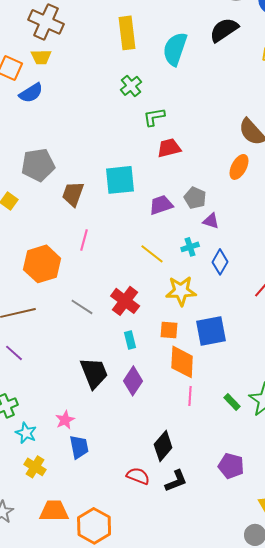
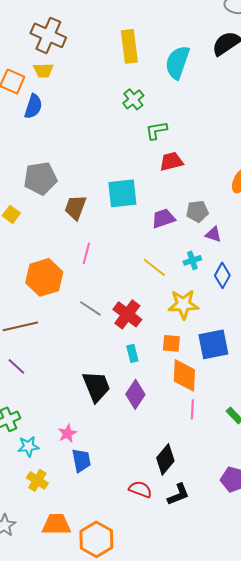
blue semicircle: (31, 93) -> (33, 106), turned -40
gray pentagon: (195, 198) -> (197, 211), turned -30
gray line: (82, 307) -> (90, 308), moved
cyan star: (26, 433) -> (28, 446), turned -30

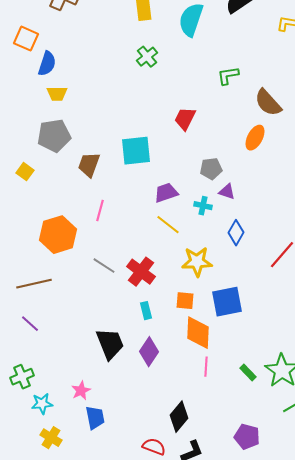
yellow trapezoid: (43, 70) -> (57, 94), moved
green L-shape: (156, 130) -> (228, 76), moved
red trapezoid: (171, 161) -> (185, 119), turned -50
purple trapezoid: (163, 218) -> (166, 193), moved
cyan cross: (192, 260) -> (203, 206), moved, turned 30

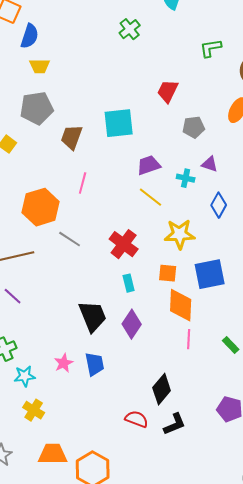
gray pentagon: (211, 169) -> (194, 127), moved
gray line: (104, 266) -> (70, 239), moved
blue trapezoid: (95, 418) -> (95, 364), moved

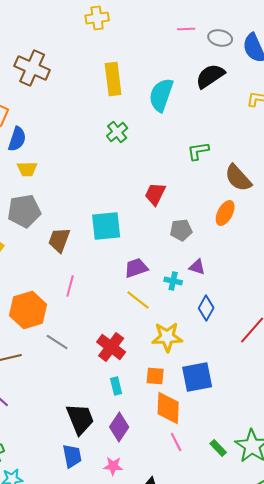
pink line: (189, 339) -> (176, 442), turned -30
pink star: (64, 363) -> (113, 466), moved, turned 30
blue trapezoid: (95, 364) -> (72, 456), moved

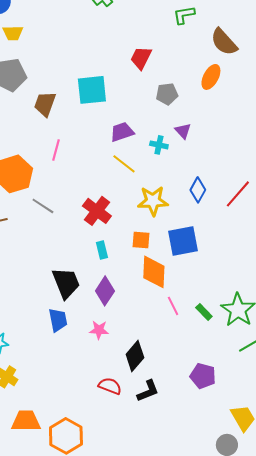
purple triangle: (197, 267) -> (183, 131), turned 30
blue diamond: (206, 308) -> (198, 190), moved
pink line: (176, 442) -> (173, 306), moved

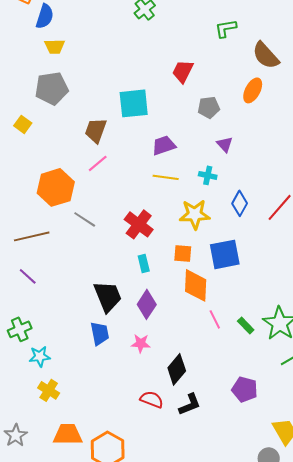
brown trapezoid: (45, 104) -> (96, 130), moved
cyan cross: (159, 145) -> (208, 175), moved
pink line: (56, 150) -> (98, 163), turned 35
yellow line: (124, 164) -> (166, 177), turned -30

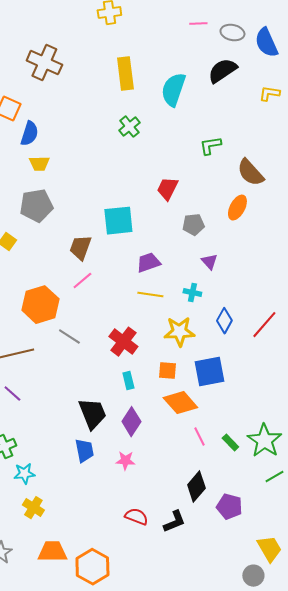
orange diamond: (196, 285) -> (180, 403), turned -44
black diamond: (177, 369) -> (196, 487), moved

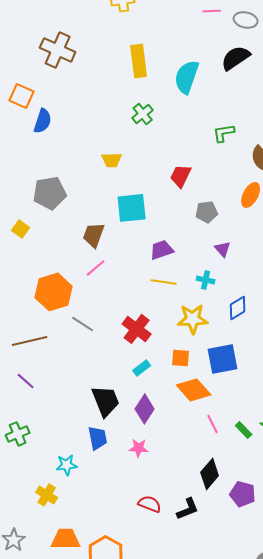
yellow trapezoid: (39, 164) -> (112, 160), moved
blue diamond: (224, 321) -> (238, 308), turned 30
cyan rectangle: (128, 381) -> (142, 368), turned 66
cyan star: (24, 474) -> (67, 465), moved

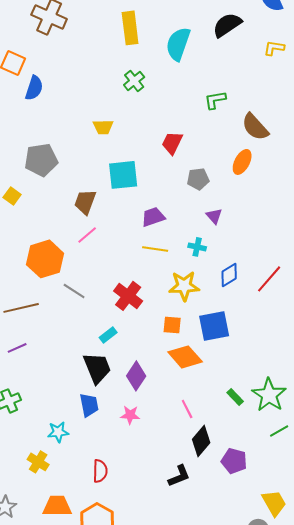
cyan rectangle: (142, 368) -> (108, 335), moved
purple line: (26, 381) -> (17, 348), turned -66
pink line: (213, 424) -> (187, 409), moved
red semicircle: (150, 504) -> (100, 471), moved, turned 70

